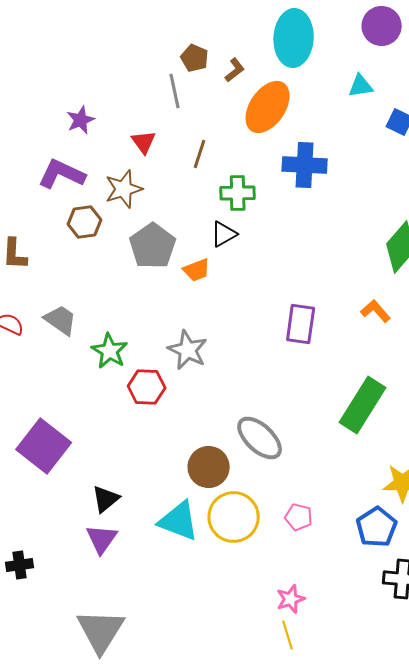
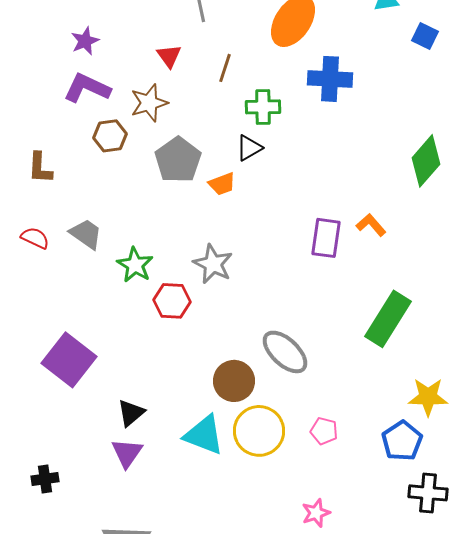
purple star: (81, 120) -> (85, 41), moved
orange L-shape: (376, 311) -> (371, 225), moved

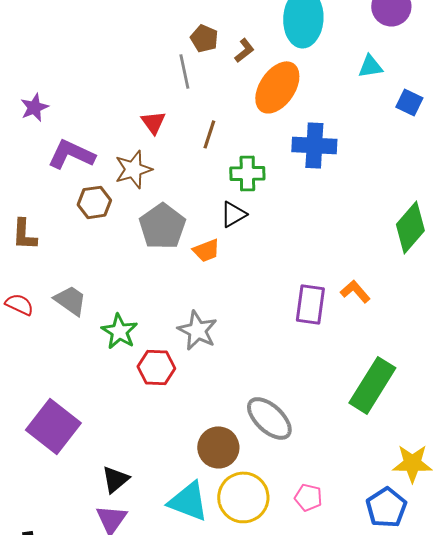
purple star: (85, 41) -> (34, 107), moved

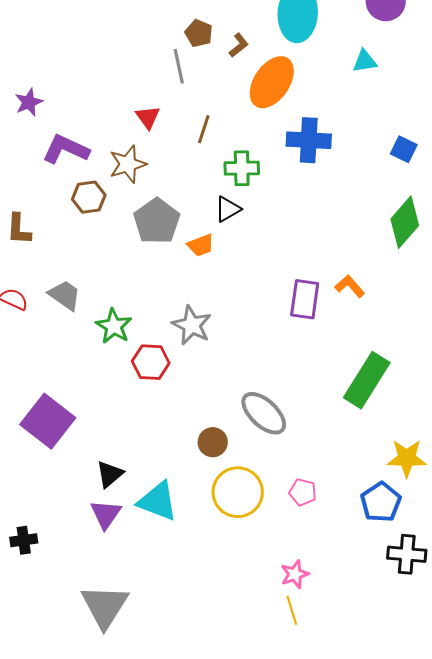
blue square: (409, 102) -> (404, 149), moved
brown circle: (218, 447) -> (213, 442), size x0.7
cyan triangle: (188, 501) -> (158, 501), moved

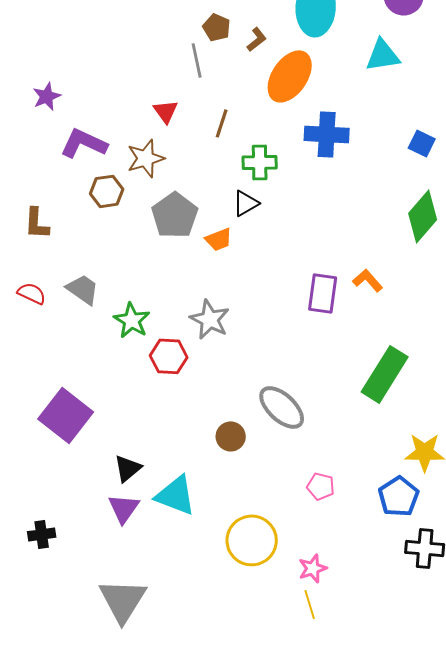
cyan triangle: (365, 61) -> (383, 55), size x1.4
yellow circle: (238, 492) -> (252, 540), moved

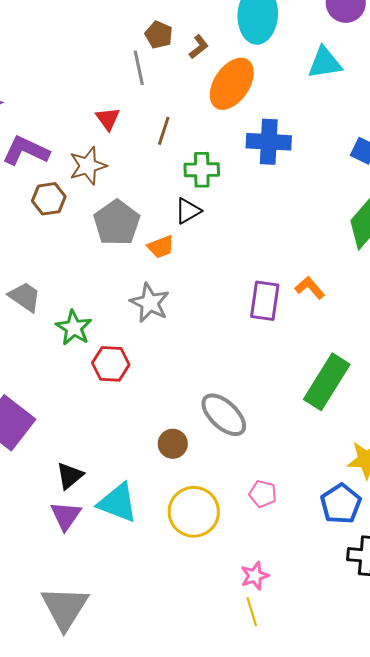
gray star: (210, 319) -> (150, 303), moved
yellow circle: (252, 540) -> (194, 512), moved

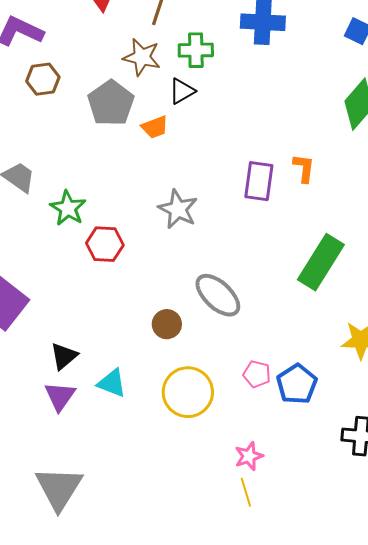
brown star: (88, 166) -> (142, 57), moved, turned 30
orange L-shape: (310, 288) -> (304, 168), turned 48
gray star: (150, 303) -> (178, 209), moved
cyan triangle: (118, 503) -> (112, 383), size x0.7
blue pentagon: (341, 504) -> (297, 384), moved

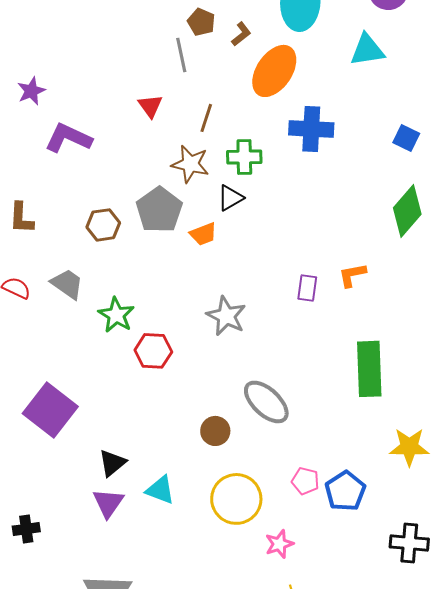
brown hexagon: (43, 79) -> (103, 225), moved
orange L-shape: (304, 168) -> (352, 275), turned -108
purple rectangle: (259, 181) -> (307, 288), size x0.7
green rectangle: (321, 262) -> (369, 369), turned -34
pink star: (249, 456) -> (279, 544), moved

